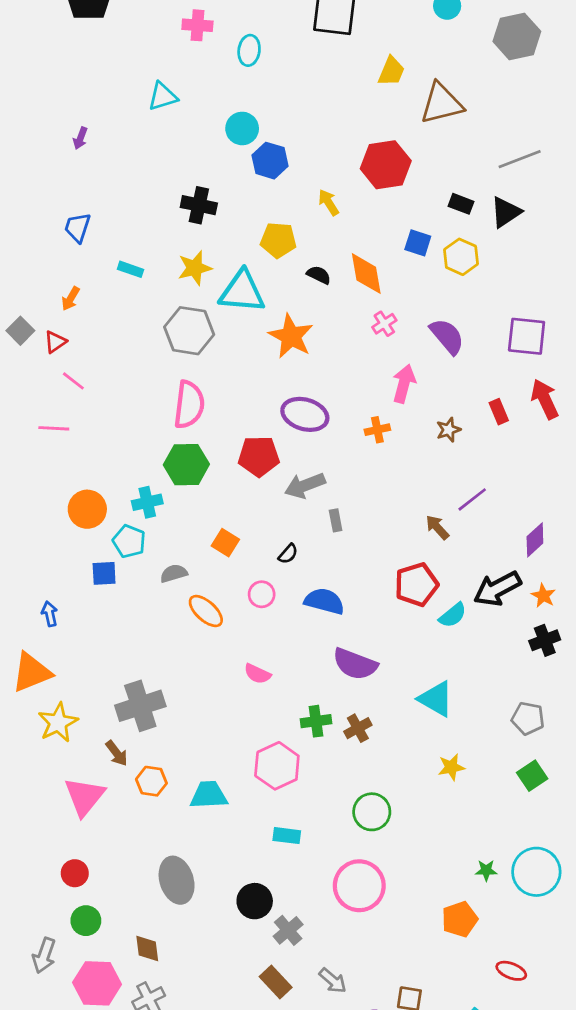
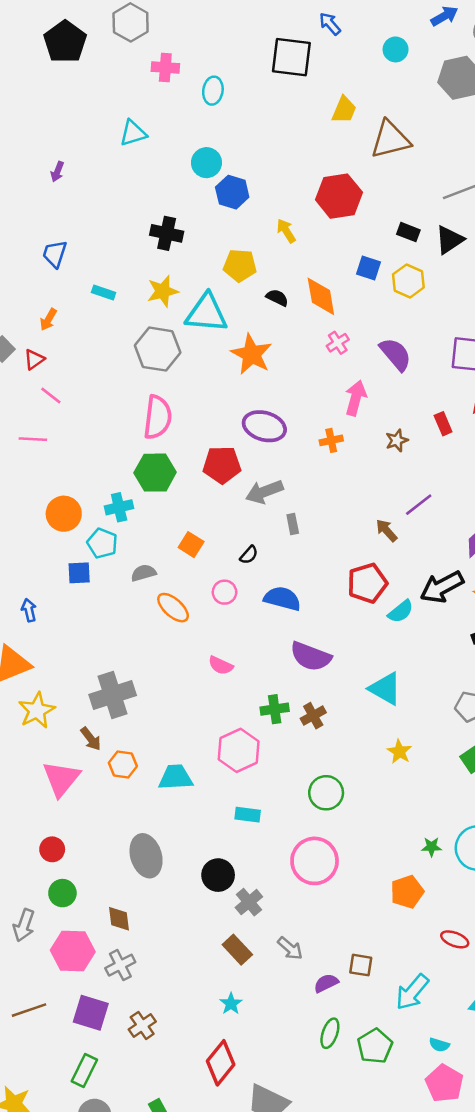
yellow star: (451, 767) -> (399, 752), turned -30

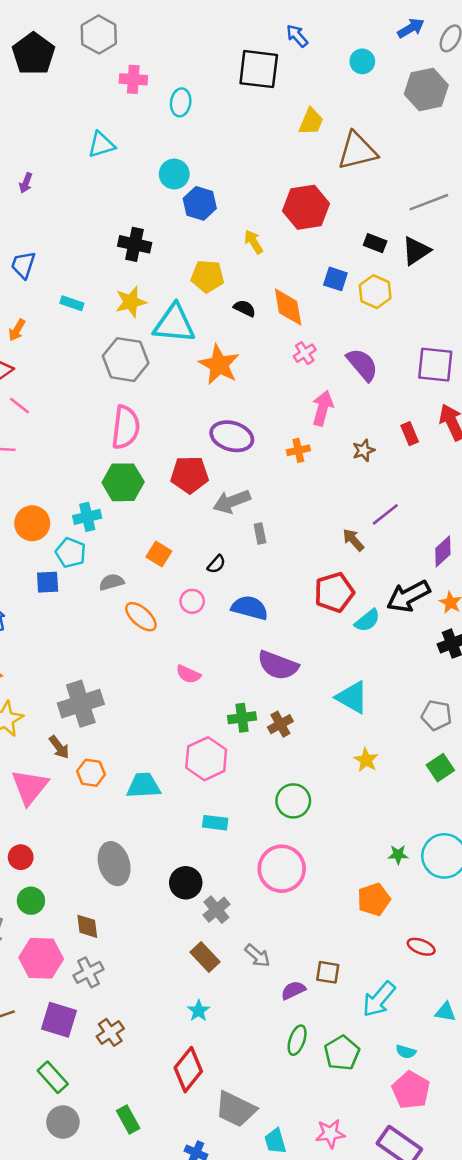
green rectangle: (84, 1071) -> (53, 1077), turned -68

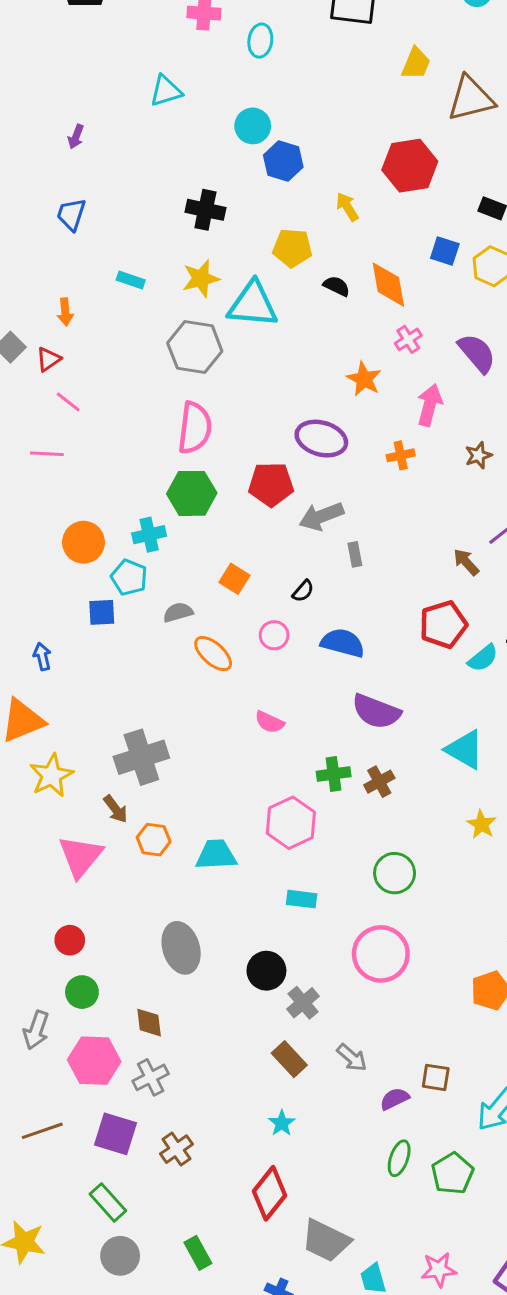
blue trapezoid: (23, 265) -> (71, 214), moved
orange arrow: (17, 330) -> (65, 312), turned -35
orange star: (219, 365) -> (364, 379), moved, size x0.7

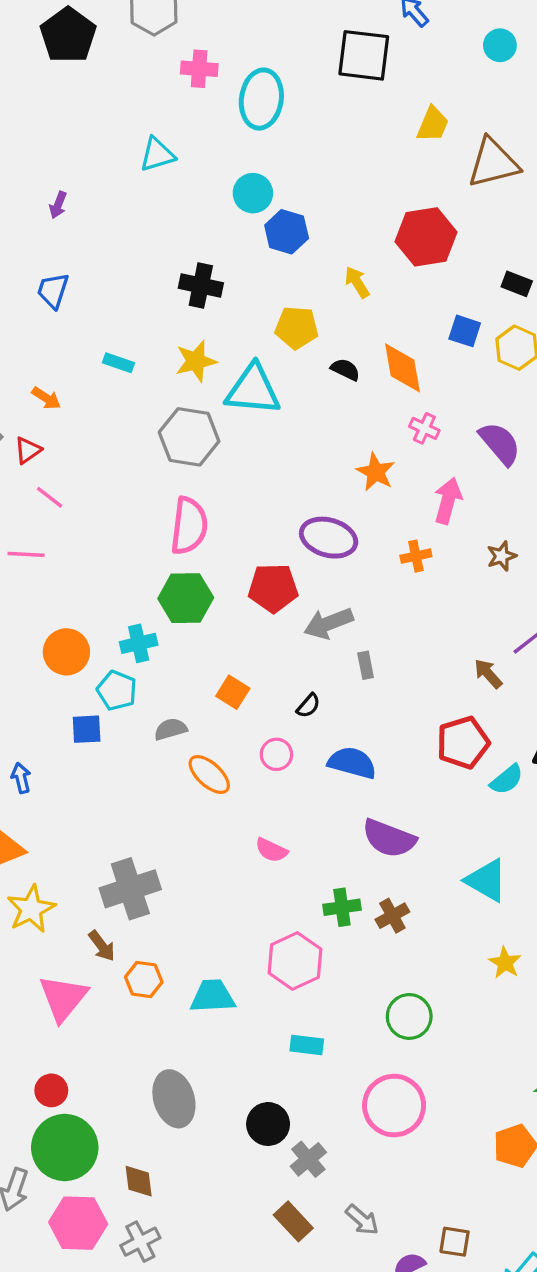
cyan ellipse: (260, 41) -> (261, 99), size x1.6
orange arrow: (65, 312) -> (46, 398), turned -52
pink cross: (408, 339) -> (424, 428), turned -32
green circle: (82, 992) -> (65, 1148), size x1.8

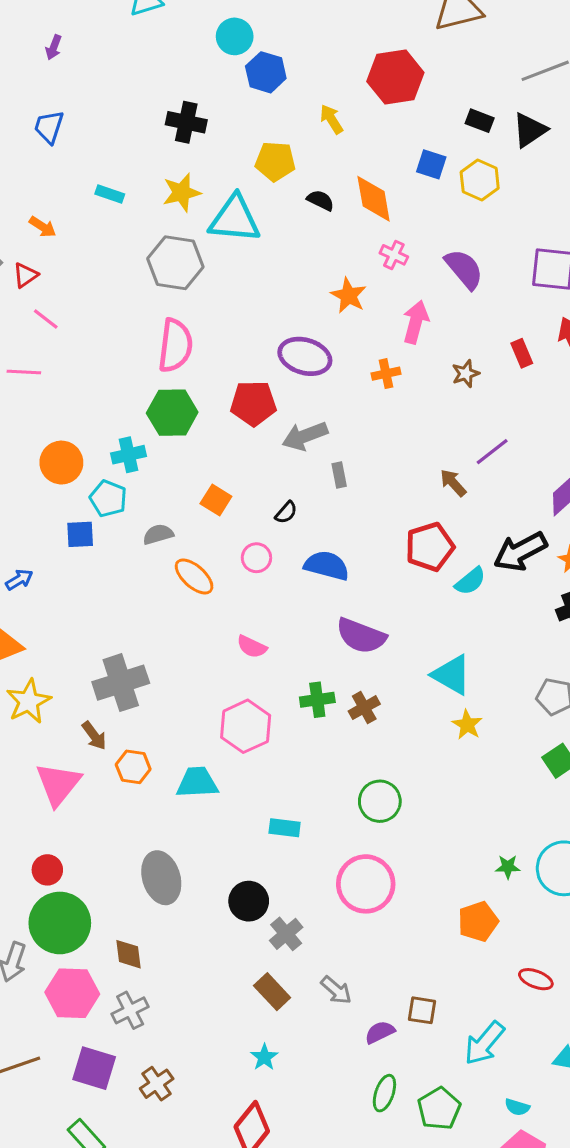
blue arrow: (21, 778) -> (19, 580), turned 72
pink hexagon: (295, 961) -> (246, 726), moved
yellow star: (505, 963) -> (467, 725), moved

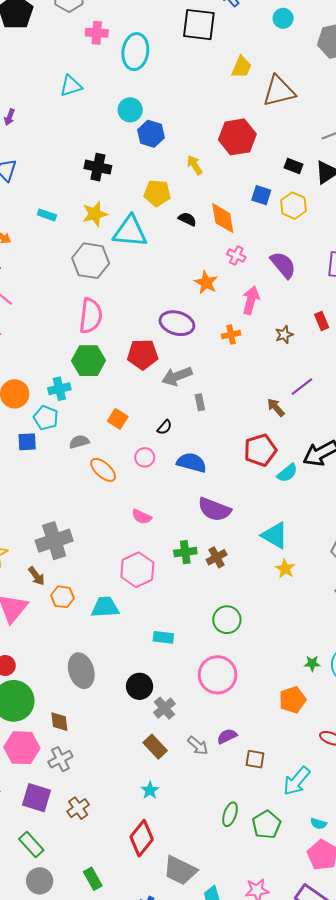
purple semicircle: (380, 1032) -> (227, 736), moved

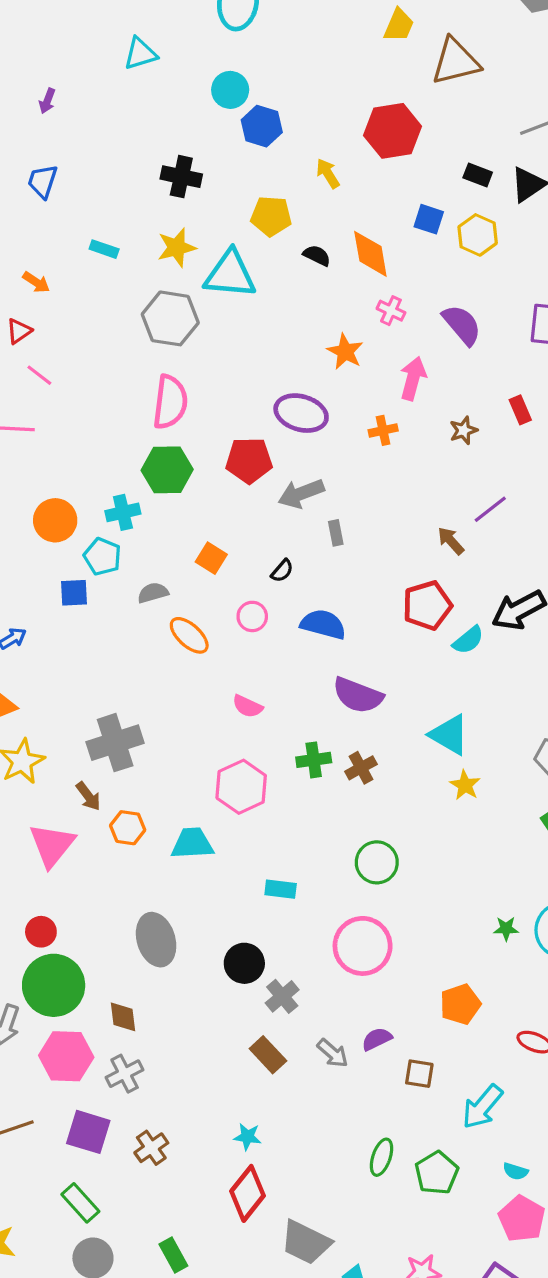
orange pentagon: (292, 700) -> (460, 1004), moved
cyan star: (150, 790) -> (247, 1137), moved, turned -30

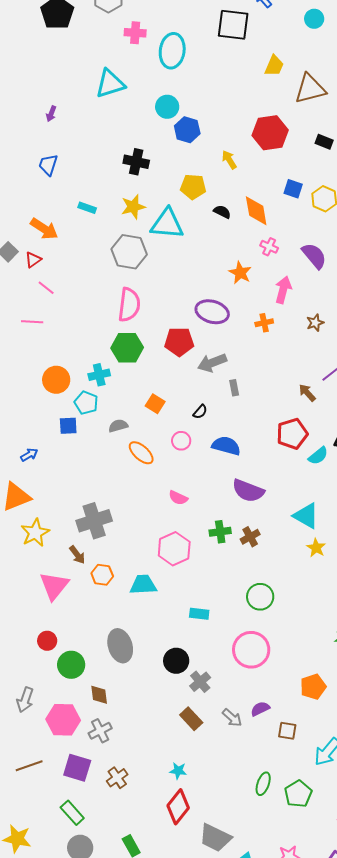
cyan triangle: (140, 54) -> (110, 84), size x1.4
black rectangle: (478, 175) -> (324, 142), moved
orange arrow: (36, 282) -> (44, 229), size x1.6
green circle: (54, 985) -> (71, 665), moved, size x0.7

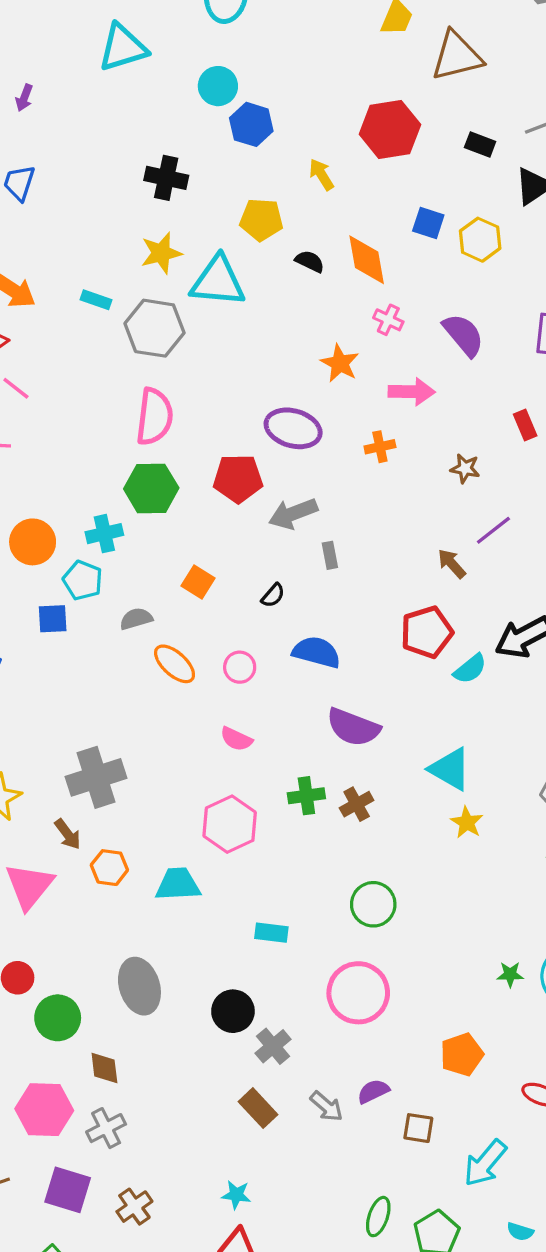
cyan rectangle: (87, 208) -> (96, 300), moved
pink arrow: (283, 290) -> (412, 392), turned 76
brown star: (315, 323) -> (465, 468), moved, turned 30
pink circle: (181, 441) -> (240, 667), moved

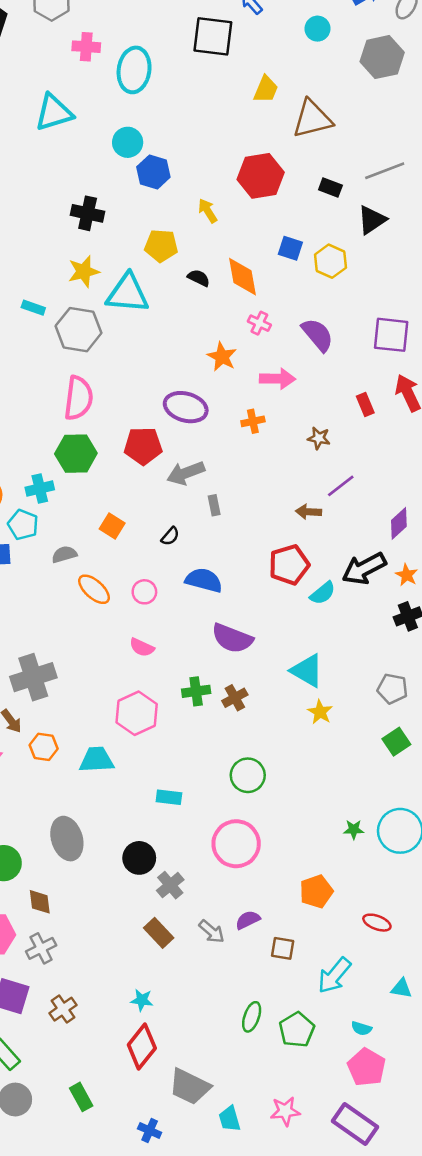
brown arrow: (452, 564) -> (308, 512), turned -45

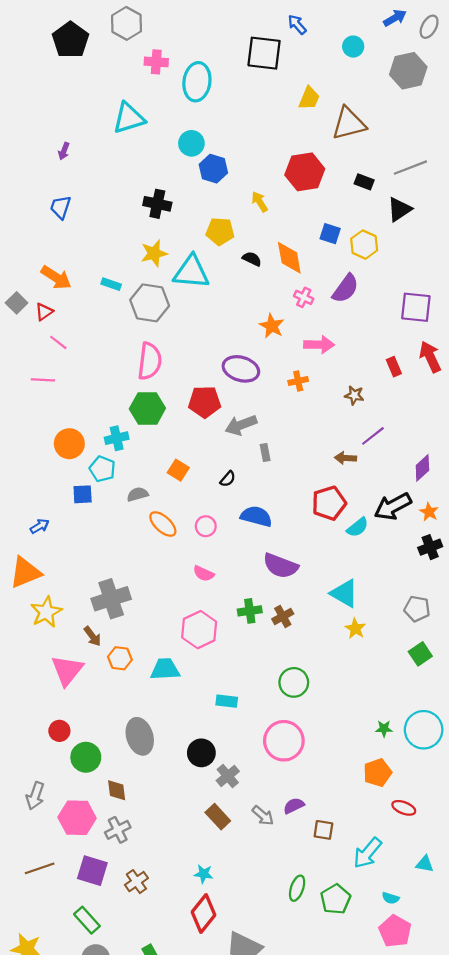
purple semicircle: (317, 335) -> (345, 289), moved, turned 76
orange pentagon: (316, 892) -> (377, 773), moved

